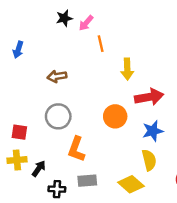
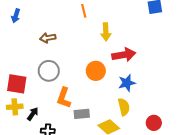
red square: (19, 132) -> (17, 84), size x1.5
gray rectangle: (87, 181) -> (82, 114), moved

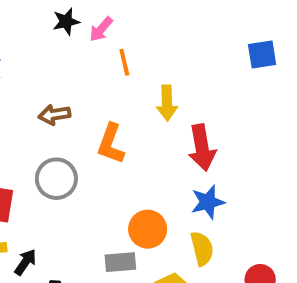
red arrow: (124, 55) -> (202, 148), turned 90
orange circle: (96, 71) -> (148, 229), moved
orange L-shape: (64, 98) -> (111, 144), moved

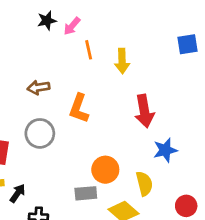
yellow arrow: (167, 103) -> (122, 61), moved
blue star: (208, 202) -> (165, 150), moved

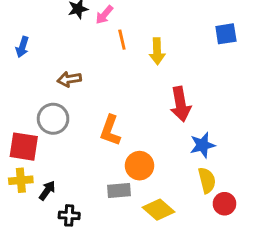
orange L-shape: (79, 108) -> (110, 130), moved
gray circle: (40, 133) -> (53, 119), moved
yellow semicircle: (144, 184) -> (207, 180), moved

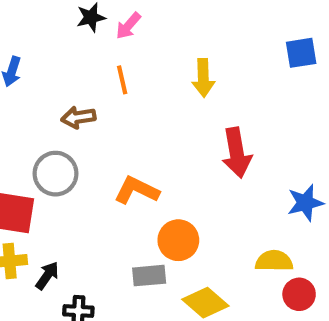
orange line: (122, 40) -> (122, 80), moved
orange L-shape: (110, 130) -> (137, 190), turned 96
blue star: (203, 145) -> (305, 203), moved
yellow semicircle: (207, 180) -> (274, 261), turned -75

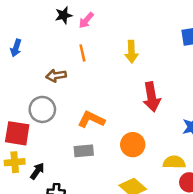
orange circle: (178, 240) -> (133, 145), moved
gray rectangle: (149, 276) -> (84, 151), moved

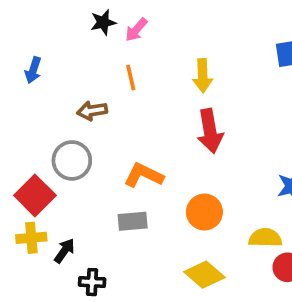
red arrow: (152, 97) -> (210, 131), moved
red square: (17, 133) -> (35, 195), turned 36

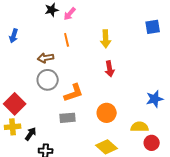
red arrow: (210, 131) -> (110, 69), size x0.7
gray circle: (72, 160) -> (48, 80), moved
orange L-shape: (144, 175) -> (74, 93), turned 135

